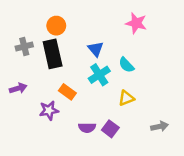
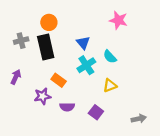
purple arrow: (18, 88) -> (16, 77), turned -48
gray arrow: (160, 126) -> (139, 119), moved
purple semicircle: (87, 128) -> (67, 107), moved

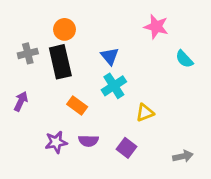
cyan semicircle: (110, 57) -> (184, 59), moved
purple star: (42, 96) -> (56, 142), moved

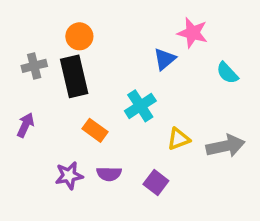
blue triangle: (110, 56) -> (165, 59), moved, turned 30
gray arrow: (183, 156) -> (226, 146), moved, size x1.5

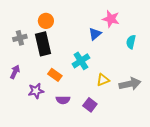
cyan semicircle: (227, 73) -> (131, 42), turned 56
purple star: (69, 176) -> (36, 91), moved

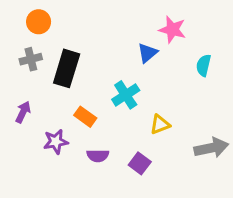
orange circle: (46, 21) -> (39, 22), moved
black rectangle: (43, 44) -> (67, 68), turned 30
gray arrow: (130, 84) -> (211, 148), moved

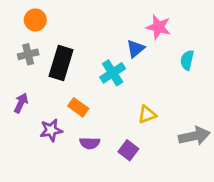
cyan cross: (126, 95) -> (113, 73), moved

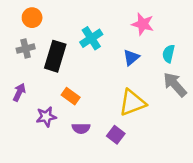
blue triangle: (136, 49) -> (131, 58), moved
cyan cross: (113, 73) -> (91, 38), moved
yellow triangle: (147, 114) -> (132, 103), size x1.6
gray arrow: (194, 136) -> (175, 85), moved, turned -120

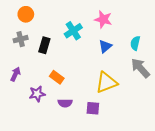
pink star: (143, 24) -> (103, 19), moved
black rectangle: (55, 56) -> (44, 45), size x0.7
purple square: (116, 135) -> (93, 108), turned -32

